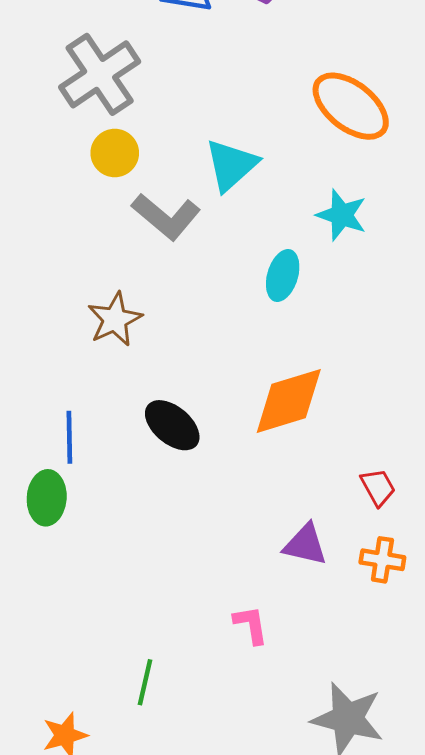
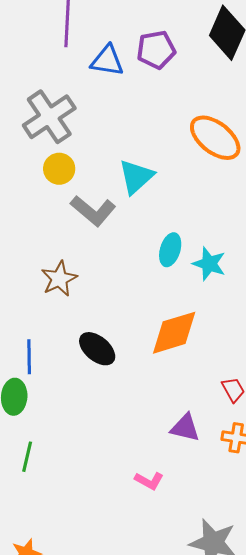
cyan star: (342, 215) -> (209, 264), moved
pink L-shape: (251, 625) -> (149, 481), turned 128
green line: (145, 682) -> (27, 457), moved

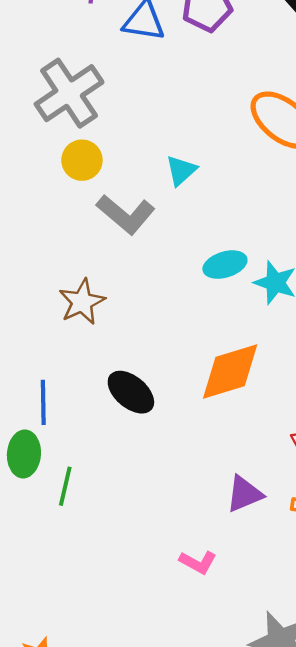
cyan triangle: (136, 177) -> (181, 170), size x0.7
cyan ellipse: (170, 250) -> (225, 265), turned 56
purple triangle: (185, 428) -> (244, 494), turned -36
green line: (27, 457) -> (65, 486), moved

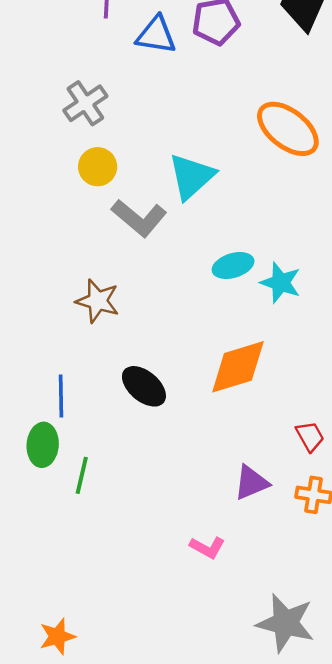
gray cross: (69, 93) -> (85, 103), size x0.7
cyan triangle: (181, 170) -> (192, 176), size x1.6
brown star: (82, 302) -> (98, 301), turned -30

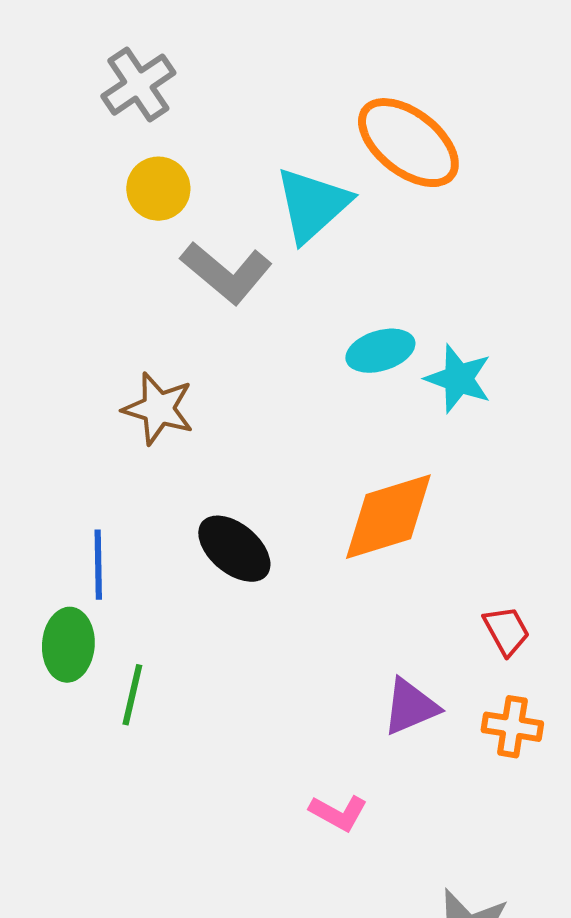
orange ellipse: (288, 129) -> (408, 143), moved

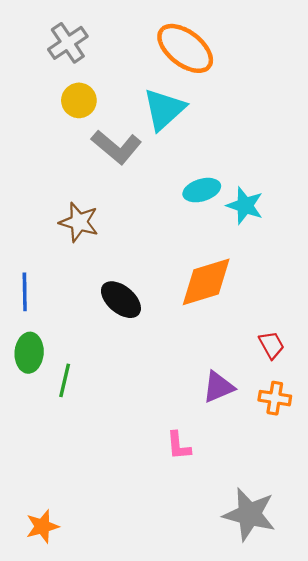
orange ellipse: (408, 143) -> (185, 48), moved
blue line: (98, 565) -> (25, 292), moved
pink L-shape: (338, 813) -> (179, 446), turned 56

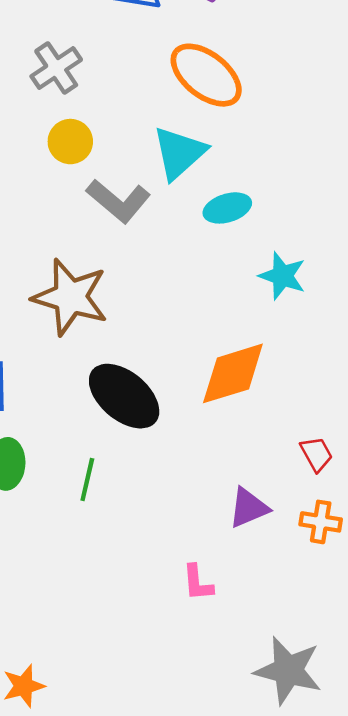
cyan ellipse: (202, 190) -> (227, 208), moved
brown star: (79, 222) -> (70, 297), size x1.5
black ellipse: (121, 300) -> (124, 396), size x1.4
green line: (65, 380) -> (87, 479), moved

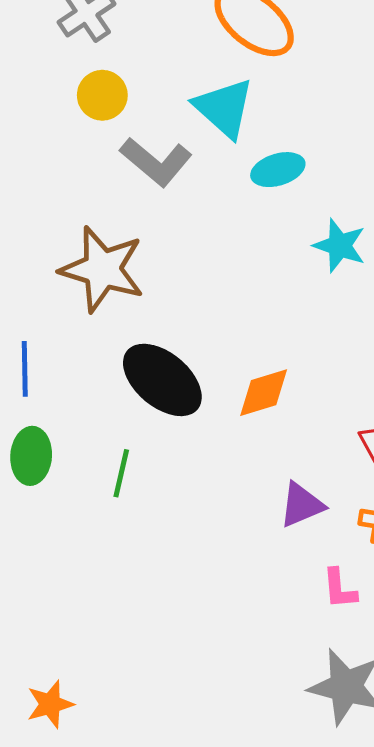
cyan triangle: (179, 153) -> (224, 108), turned -36
orange diamond: (233, 373) -> (264, 393), moved, size x0.7
pink L-shape: (198, 583) -> (340, 589), moved

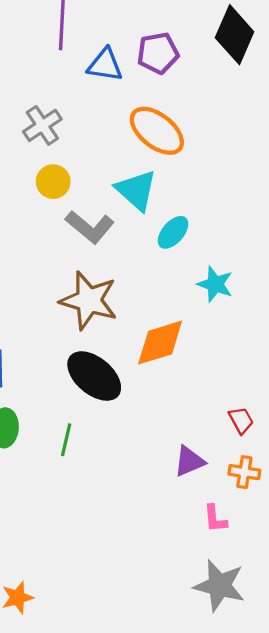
cyan ellipse: (278, 170) -> (173, 232), turned -32
brown star: (102, 269) -> (89, 300), moved
orange diamond: (264, 393) -> (160, 343), moved, size x1.4

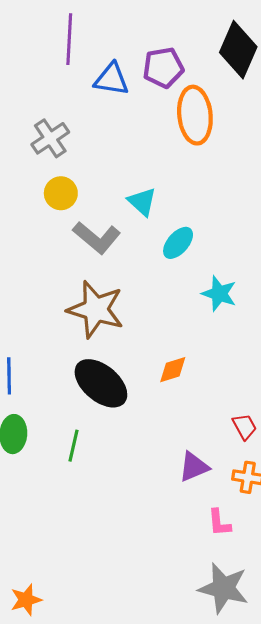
orange ellipse: (157, 131) -> (195, 115), moved, turned 46
cyan triangle: (136, 190) -> (142, 202), size x0.7
orange diamond: (160, 343) -> (173, 370), moved, size x0.6

